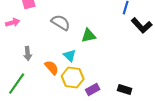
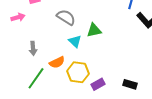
cyan triangle: (70, 56) -> (75, 41), moved
orange semicircle: (52, 68) -> (57, 62), turned 105
green line: (17, 84) -> (36, 78), moved

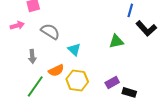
gray semicircle: (66, 17) -> (50, 31), moved
green triangle: (94, 30) -> (116, 41), moved
purple rectangle: (98, 84) -> (112, 82), moved

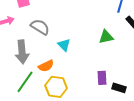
gray arrow: (32, 56) -> (22, 52), size x1.6
yellow hexagon: (77, 80) -> (56, 87), moved
purple rectangle: (112, 82) -> (102, 78), turned -64

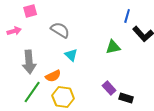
gray semicircle: (40, 27) -> (60, 30), moved
purple rectangle: (102, 78) -> (109, 88), turned -40

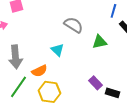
gray semicircle: (60, 30) -> (73, 25), moved

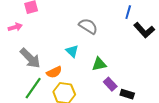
green triangle: (99, 42) -> (99, 64), moved
gray arrow: (15, 57) -> (30, 58), turned -40

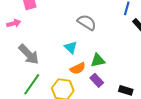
orange semicircle: (54, 72) -> (78, 68), moved
purple rectangle: (110, 84) -> (97, 80), moved

